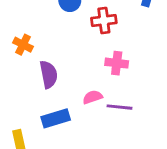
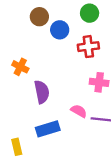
pink semicircle: (93, 97) -> (79, 111), turned 49

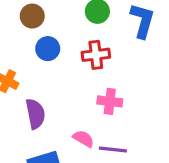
blue circle: (60, 30) -> (48, 49), moved

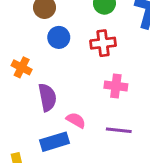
pink semicircle: (83, 139) -> (76, 120), moved

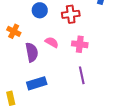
pink semicircle: (76, 120) -> (52, 42), moved
purple line: (119, 130) -> (82, 75), turned 72

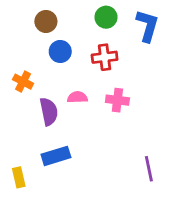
pink semicircle: (52, 42) -> (77, 97), turned -32
purple line: (82, 75) -> (149, 169), moved

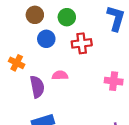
green circle: (106, 17) -> (67, 17), moved
pink cross: (117, 100) -> (114, 81), moved

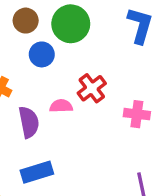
green circle: (67, 17) -> (71, 24), size x1.5
red cross: (82, 43) -> (92, 88), moved, turned -30

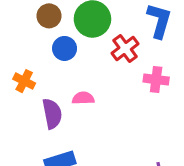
red cross: (92, 88) -> (125, 48), moved
pink cross: (137, 114) -> (156, 80), moved

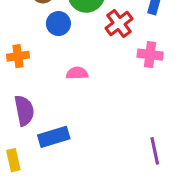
orange cross: (24, 81) -> (18, 56), turned -35
purple semicircle: (52, 114) -> (24, 110), moved

